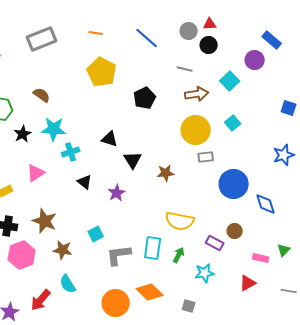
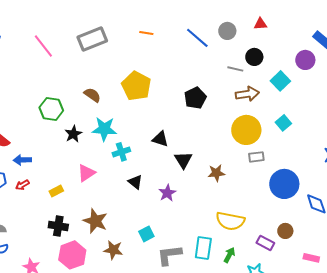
gray circle: (189, 31) -> (227, 31), moved
black circle: (209, 45) -> (254, 57), moved
yellow pentagon: (102, 72) -> (136, 86), moved

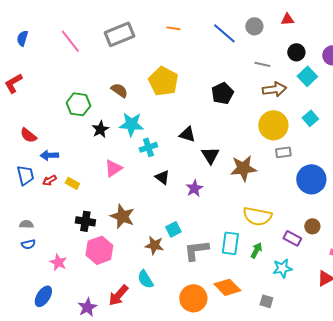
black circle: (254, 57) -> (296, 52), moved
brown star: (216, 173) -> (243, 168), size x1.5
yellow rectangle: (56, 191) -> (72, 183), moved, turned 56
brown star: (113, 250) -> (154, 245), moved

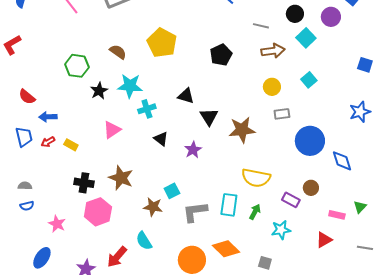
yellow circle: (273, 125) -> (272, 87), size x0.6

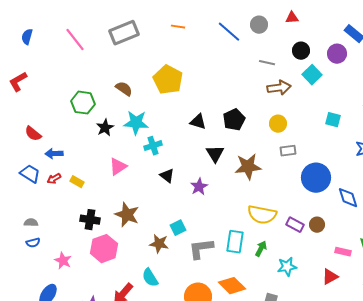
black pentagon: (221, 55) -> (234, 120), moved
cyan square: (309, 80) -> (333, 120), moved, turned -35
black triangle: (186, 96) -> (198, 122), moved
blue trapezoid: (24, 137) -> (30, 174), turned -45
purple rectangle: (291, 200) -> (295, 225), moved

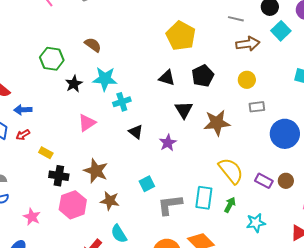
yellow pentagon: (168, 80) -> (181, 36), moved
yellow rectangle: (77, 182) -> (46, 153), moved
yellow semicircle: (262, 215) -> (231, 171), turned -140
brown star: (159, 244) -> (110, 201), moved

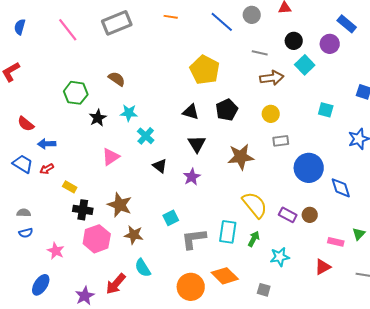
cyan star: (105, 79) -> (129, 113), size x0.7
cyan cross: (122, 102) -> (146, 136), turned -30
black triangle: (184, 110) -> (197, 144), moved

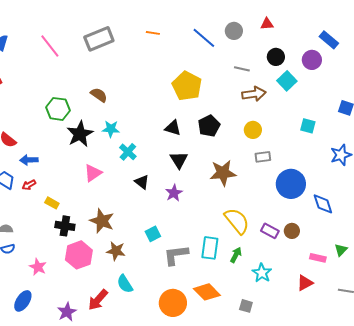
black star: (98, 118) -> (80, 134), size x1.5
cyan star: (280, 257) -> (262, 273), turned -30

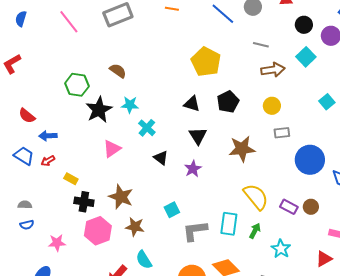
black circle: (276, 57) -> (304, 25), moved
cyan square: (308, 126) -> (327, 102), turned 35
pink star: (38, 267) -> (57, 243), turned -30

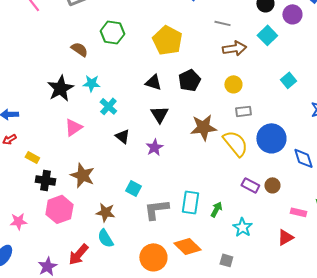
green hexagon: (77, 85) -> (112, 32), moved
yellow semicircle: (256, 197) -> (235, 143), moved
cyan square: (172, 210) -> (133, 188), turned -35
brown star: (135, 227) -> (105, 212), moved

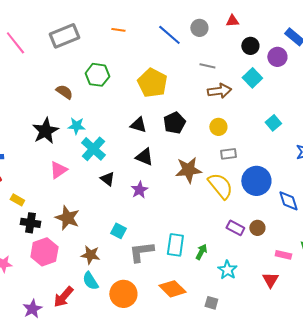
cyan cross: (108, 106) -> (93, 149), size x1.4
black triangle: (159, 114) -> (144, 157), turned -36
red triangle: (285, 237) -> (270, 280), turned -30
orange circle: (153, 257) -> (123, 294), moved

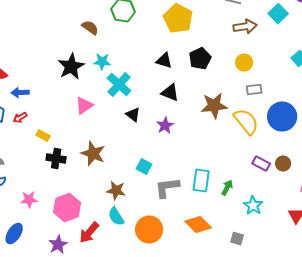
pink hexagon: (44, 252) -> (67, 208), moved

